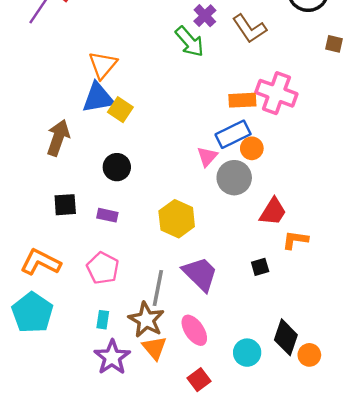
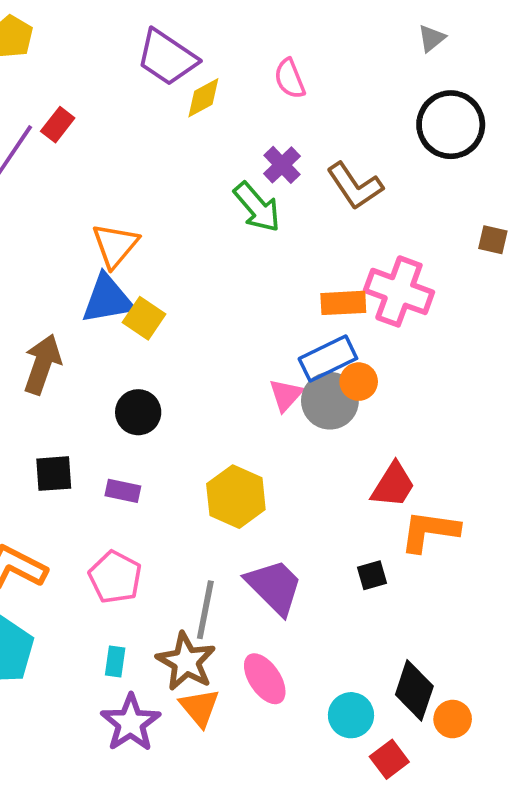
brown square: (334, 44) -> (493, 240), moved
gray circle: (234, 178) -> (330, 401), moved
orange L-shape: (295, 240) -> (430, 531), size x1.4
red square: (199, 380) -> (389, 759), moved

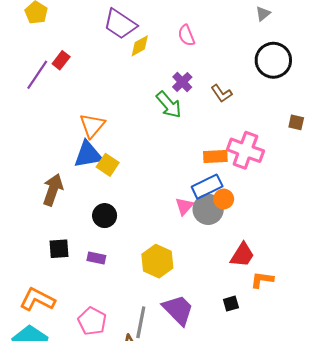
brown L-shape: (355, 186) -> (222, 93), size x0.7
orange L-shape: (430, 531) -> (262, 280), size x0.7
pink pentagon: (115, 577) -> (92, 321), moved

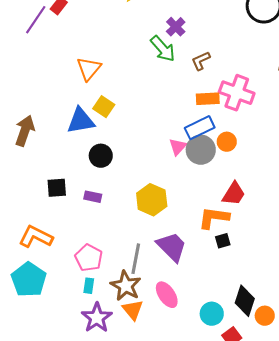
brown L-shape: (222, 93) -> (201, 61), moved, turned 100
blue triangle: (88, 154) -> (81, 121), moved
brown arrow: (53, 190) -> (25, 131), moved
orange circle: (224, 199) -> (227, 142), moved
orange L-shape: (262, 280) -> (214, 218), moved, size x1.4

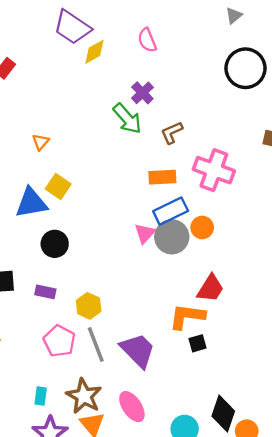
orange triangle: (89, 69) -> (41, 142), size x0.6
orange rectangle: (208, 99) -> (162, 177), moved
yellow hexagon: (152, 200) -> (89, 306), moved, size x0.7
pink pentagon: (89, 258) -> (59, 341), moved
gray line: (136, 259) -> (96, 345), moved, turned -32

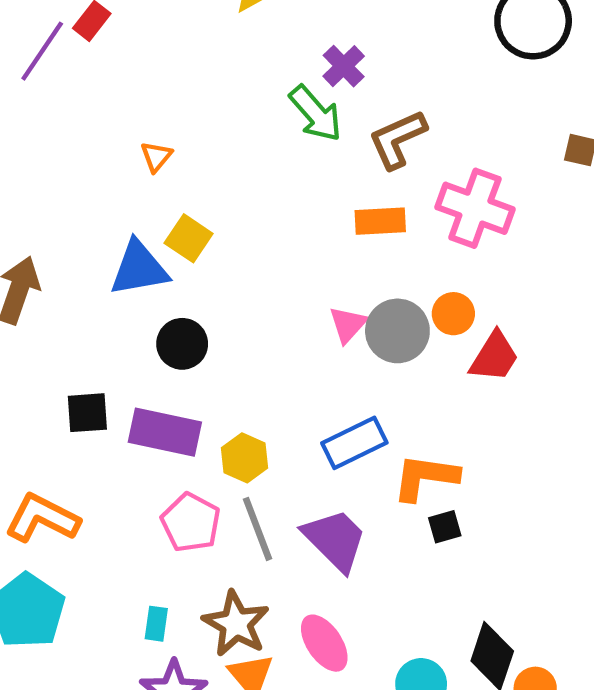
brown L-shape: (172, 133) -> (397, 139), size x1.4
blue rectangle: (171, 211) -> (354, 443), moved
red trapezoid: (210, 288) -> (494, 357), moved
purple rectangle: (45, 292) -> (165, 432), size x1.8

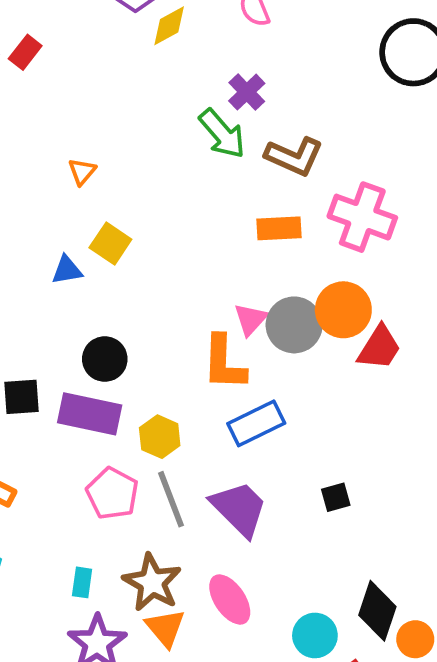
brown L-shape: (397, 139) -> (294, 156), turned -132
blue triangle: (139, 268) -> (67, 270), size x0.6
orange circle: (453, 314) -> (343, 310), size x1.5
black circle: (182, 344) -> (105, 359), moved
orange L-shape: (425, 477) -> (224, 363), moved, turned -96

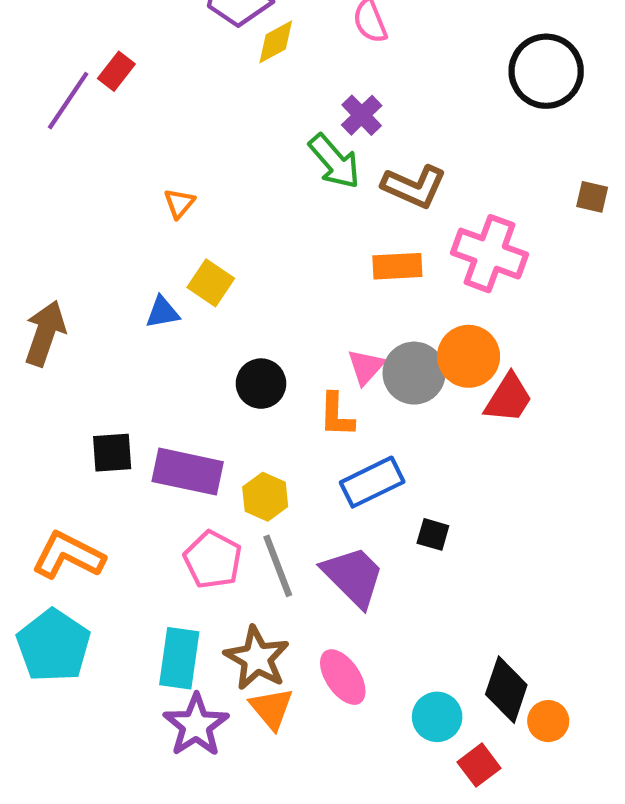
black circle: (105, 359) -> (261, 384), moved
orange L-shape: (224, 363) -> (336, 415), size x0.7
black square: (336, 497) -> (433, 534), moved, turned 32
cyan rectangle: (82, 582) -> (179, 658), size x1.8

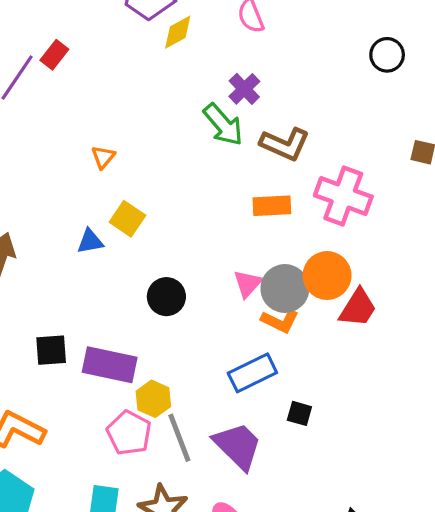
black circle: (546, 71) -> (387, 55), size x0.6
orange L-shape: (336, 415) -> (280, 321), moved, turned -66
yellow hexagon: (265, 497) -> (153, 399), moved

